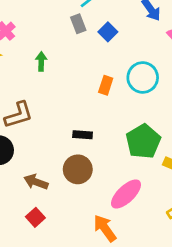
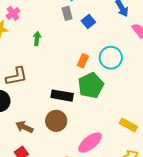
black rectangle: (83, 135) -> (62, 96), size x1.5
green pentagon: (143, 141) -> (91, 85), moved

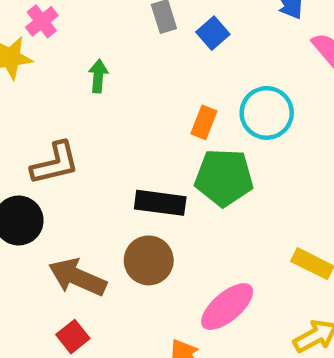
green pentagon: (91, 85) -> (224, 177), turned 30
brown arrow: (24, 127) -> (77, 277), size x1.4

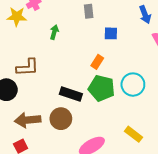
blue square: (213, 33) -> (111, 33), moved, turned 32
cyan circle: (267, 113) -> (133, 85), moved
brown arrow: (77, 277) -> (28, 120), turned -40

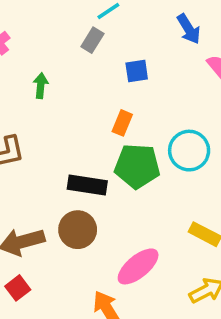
gray rectangle: (89, 11) -> (92, 40), turned 48

